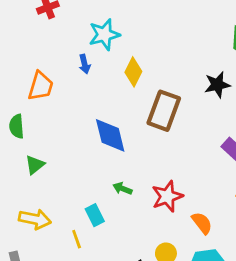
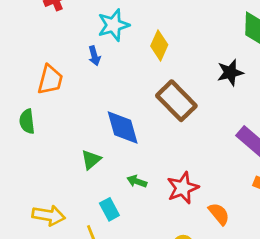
yellow diamond: (133, 72) -> (159, 45), moved
brown rectangle: (164, 111) -> (176, 101), turned -63
green triangle: (35, 165) -> (91, 160), moved

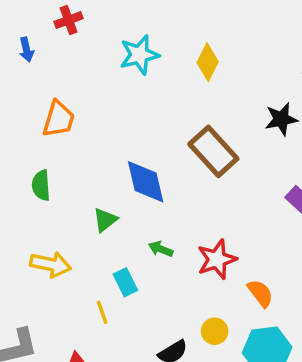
yellow diamond: (159, 45) -> (208, 62), moved
blue arrow: (94, 56) -> (26, 50), moved
green semicircle: (27, 121) -> (41, 185), moved
yellow arrow: (49, 215) -> (51, 264), moved

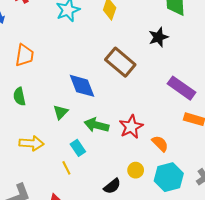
green arrow: (161, 249) -> (97, 125), size x1.6

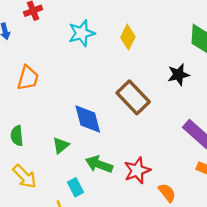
green semicircle: (19, 96) -> (17, 136), moved
yellow arrow: (32, 143) -> (25, 176), turned 35

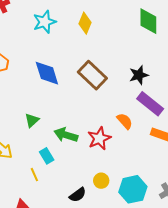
black star: (179, 75) -> (139, 75), moved
blue diamond: (88, 119) -> (47, 73), moved
orange semicircle: (167, 193) -> (125, 121), moved

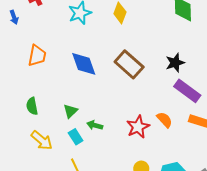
orange semicircle: (125, 121) -> (164, 120), moved
green arrow: (66, 135) -> (95, 125), moved, size x0.7
cyan rectangle: (47, 156) -> (76, 137), moved

